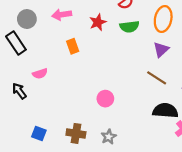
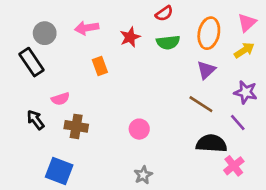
blue square: (39, 133) -> (59, 171), size x1.5
brown cross: (76, 133) -> (76, 126), moved

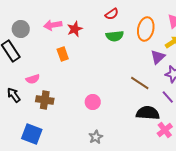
red star: (130, 37) -> (75, 29), moved
purple triangle: (206, 70) -> (158, 57), moved

